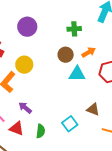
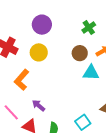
green cross: (74, 29) -> (89, 28), turned -32
yellow circle: (24, 65) -> (39, 52), moved

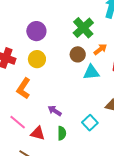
green cross: (89, 28) -> (83, 28), size x1.5
purple arrow: (39, 105) -> (55, 111), moved

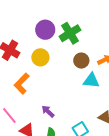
green cross: (83, 28) -> (70, 33), moved

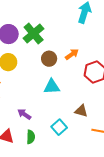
cyan triangle: (91, 81) -> (52, 87), moved

